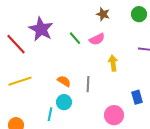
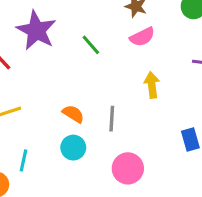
pink semicircle: (97, 39) -> (142, 37), moved
cyan line: (50, 114) -> (24, 160), moved
pink circle: (114, 115) -> (128, 168), moved

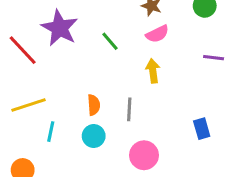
yellow arrow: (152, 85) -> (153, 71), moved
orange semicircle: (73, 114) -> (94, 105), turned 54
cyan line: (24, 160) -> (51, 132), moved

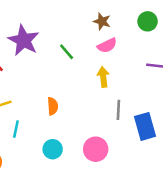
gray line: (129, 109) -> (118, 110), moved
blue rectangle: (202, 129) -> (145, 126), size x1.5
cyan circle: (94, 136) -> (53, 149), moved

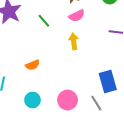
orange semicircle: (53, 106) -> (33, 65), turned 72
gray line: (118, 110) -> (96, 103), moved, turned -35

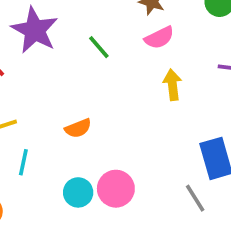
yellow arrow: (74, 41) -> (172, 85), moved
pink circle: (68, 100) -> (116, 189), moved

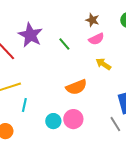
yellow arrow: (172, 85) -> (103, 64), turned -49
orange semicircle: (78, 128) -> (76, 87), moved, size x1.5

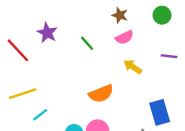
purple star: (30, 35) -> (47, 33), size x0.7
cyan line: (24, 105) -> (40, 115), turned 40

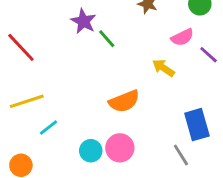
purple star: (47, 33) -> (83, 21), moved
pink semicircle: (124, 37) -> (182, 37), moved
purple line: (169, 56) -> (209, 55), turned 35

